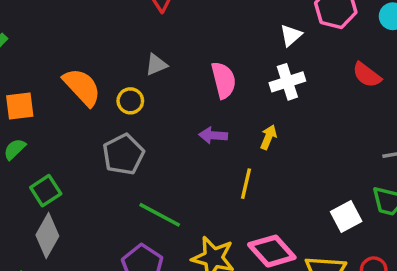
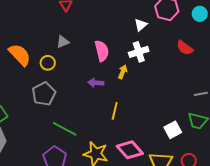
yellow arrow: (268, 137) -> (123, 72), moved

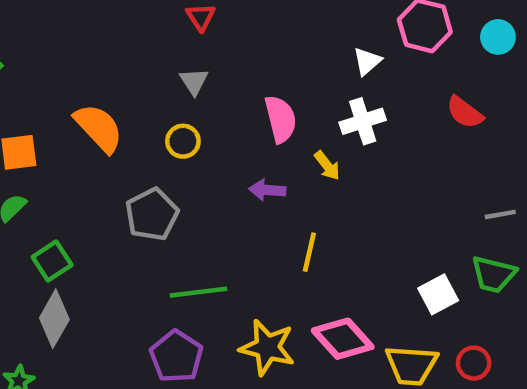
gray triangle: (63, 42) -> (194, 81), moved, turned -40
yellow circle: (48, 63) -> (183, 141), moved
yellow arrow: (123, 72) -> (327, 166), turned 120
green line: (65, 129) -> (198, 292), turned -35

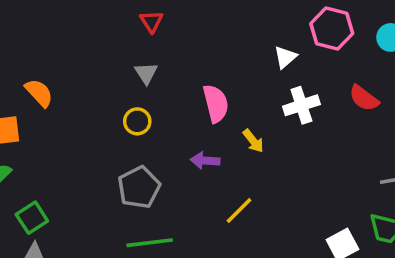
white cross: (363, 121) -> (301, 105), moved
orange semicircle: (99, 128) -> (39, 93), moved, size x0.7
gray pentagon: (152, 214) -> (139, 187), moved
yellow line: (309, 252) -> (239, 211), turned 32

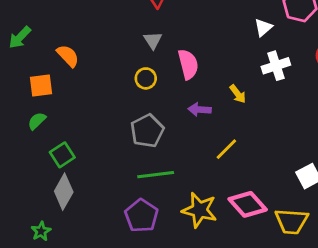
pink semicircle: (216, 103) -> (188, 64), moved

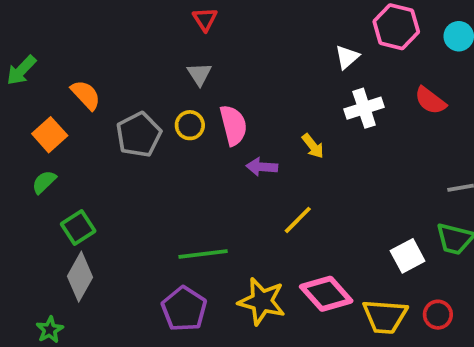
pink semicircle: (188, 64) -> (233, 125), moved
orange square: (41, 85) -> (50, 135), turned -35
gray pentagon: (147, 131) -> (139, 135), moved

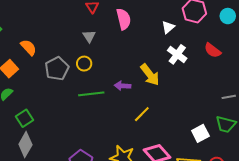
white cross: (364, 108) -> (177, 54), turned -36
pink semicircle: (233, 125) -> (124, 19), moved
yellow arrow: (313, 146) -> (150, 75), size x1.6
green line: (203, 254) -> (91, 94), moved

